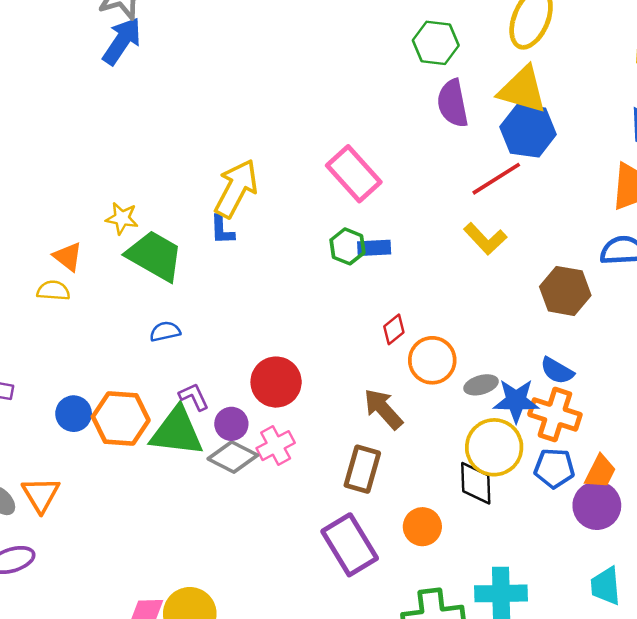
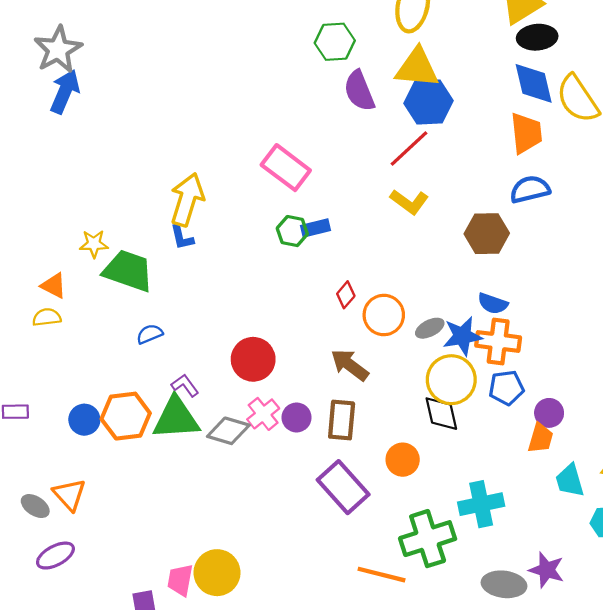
purple circle: (231, 424) -> (297, 417), moved
orange trapezoid: (600, 472) -> (541, 438), moved
purple circle: (597, 506) -> (549, 413), size x0.7

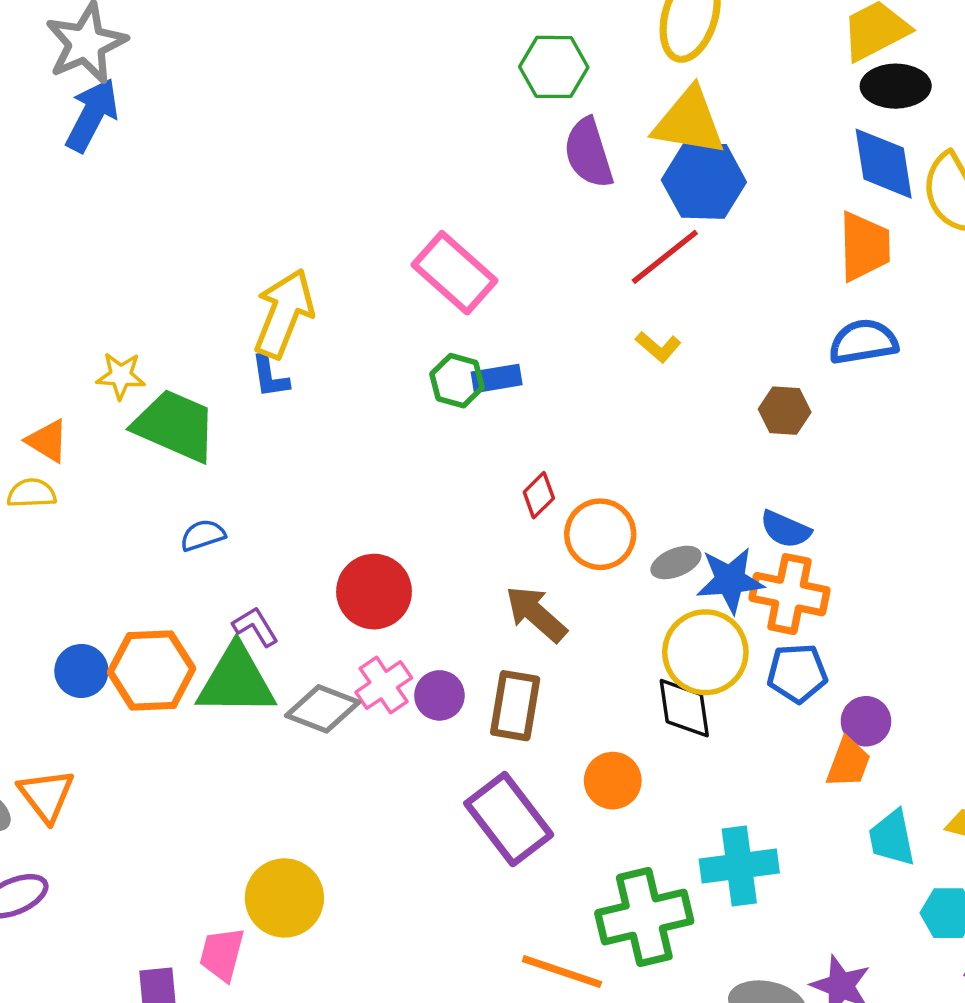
yellow L-shape: (409, 202) -> (658, 347), size x0.7
brown hexagon: (487, 234) -> (785, 411), size x0.7
yellow circle: (217, 573) -> (284, 898), moved

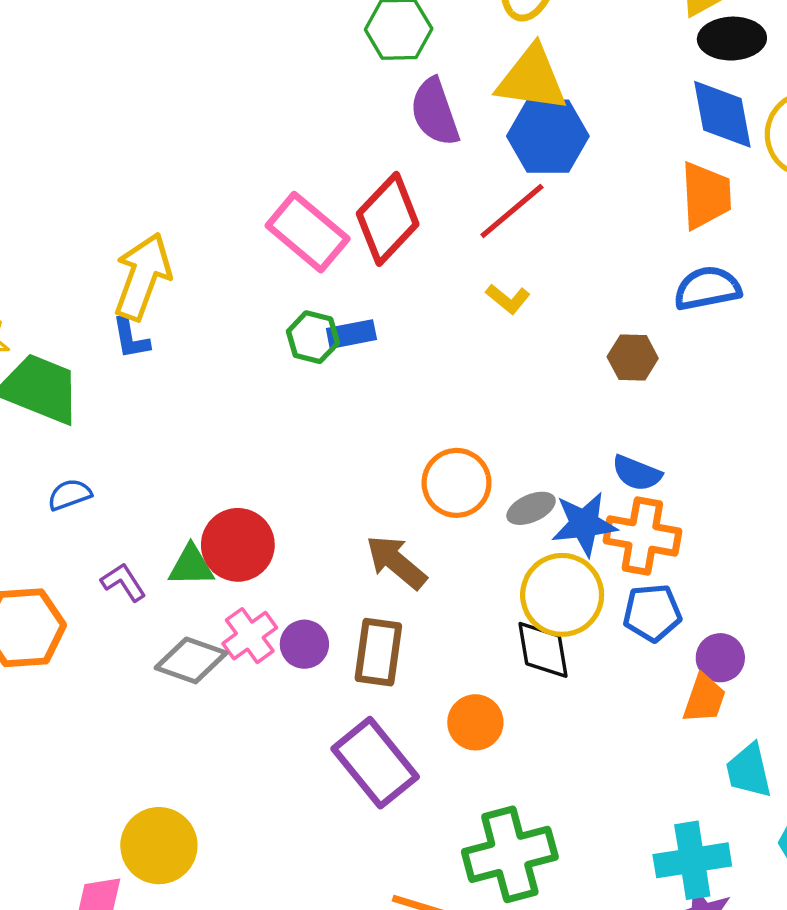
red diamond: (539, 495) -> (388, 219), moved, size x2.0
green triangle: (236, 681) -> (191, 566), moved, size x0.6
cyan cross: (739, 866) -> (692, 860), moved

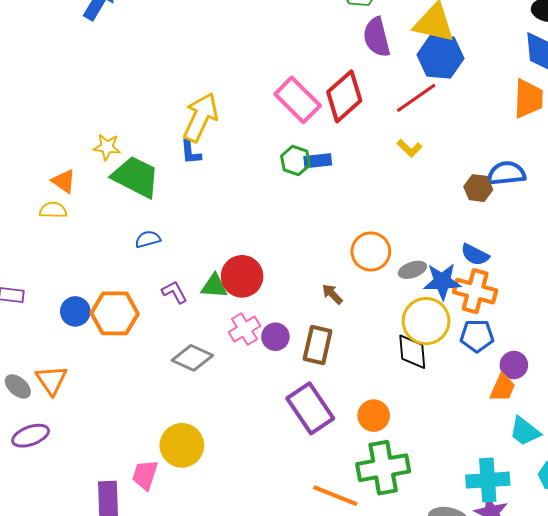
blue semicircle: (707, 288) -> (506, 173), moved
brown arrow: (396, 562) -> (332, 294), size x0.6
gray diamond: (191, 660) -> (192, 358), moved
orange circle: (475, 722) -> (374, 416), moved
cyan trapezoid: (749, 771) -> (525, 431), turned -44

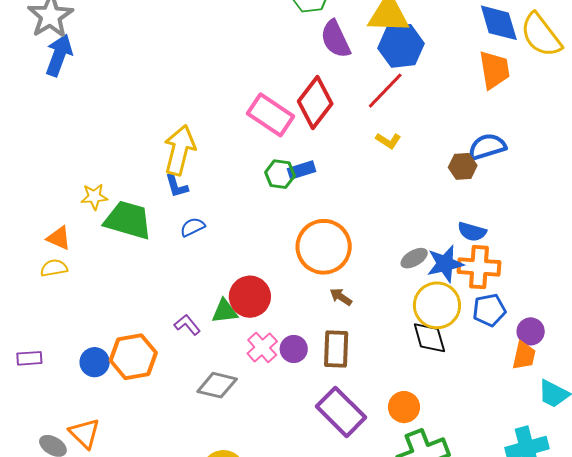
blue semicircle: (148, 239) -> (193, 227), moved
orange circle: (371, 251) -> (324, 247), moved, size x1.4

